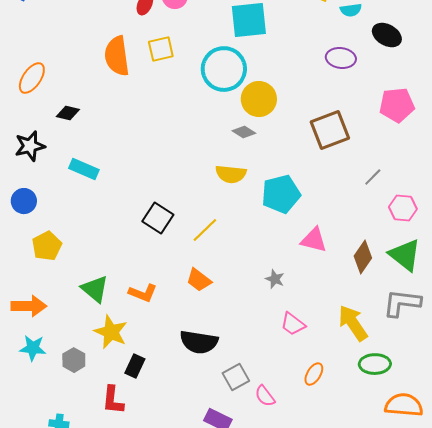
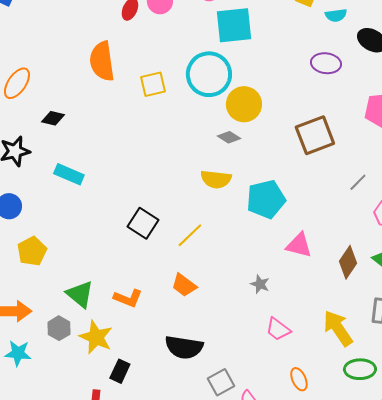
yellow square: (161, 49) -> (153, 84), moved
gray hexagon: (74, 360) -> (59, 328), moved
orange ellipse: (314, 374) -> (299, 379), turned -55

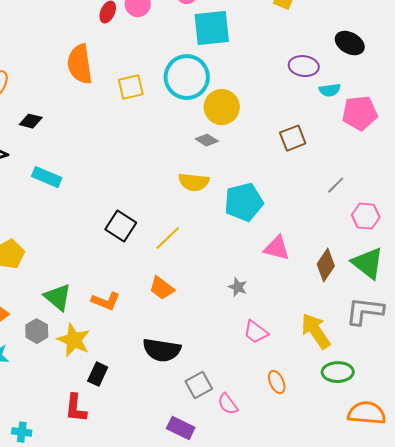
cyan semicircle: (336, 15) -> (330, 90), moved
brown square: (315, 135) -> (293, 138), size x0.7

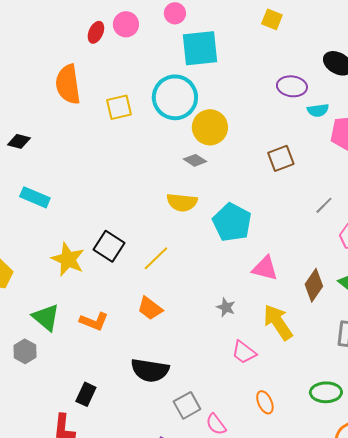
cyan pentagon: (244, 202) -> (232, 222), turned -30
yellow arrow: (316, 331) -> (278, 322), moved
yellow star: (74, 340) -> (68, 259), moved

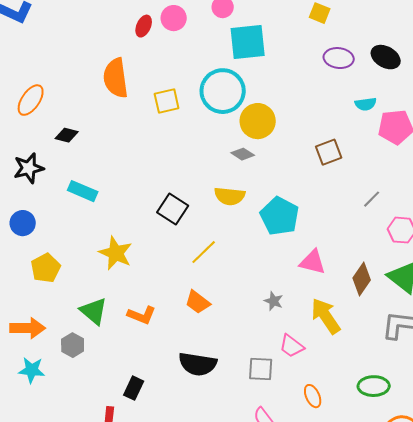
purple ellipse: (292, 86) -> (339, 58), moved
black square: (109, 246) -> (173, 209), moved
gray square: (187, 405) -> (261, 369), moved, turned 32

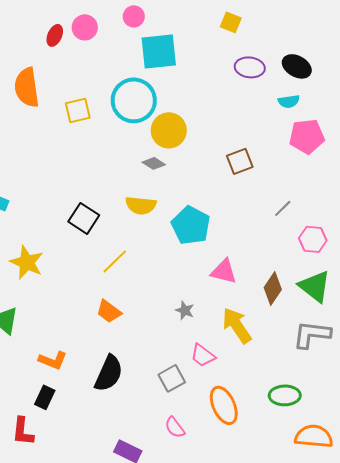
cyan semicircle: (366, 104) -> (289, 101), moved
orange L-shape: (142, 315) -> (53, 360), moved
black semicircle: (198, 364) -> (109, 373), turned -75
gray square: (261, 369) -> (172, 378), turned -32
orange ellipse: (313, 396) -> (224, 405), size x1.6

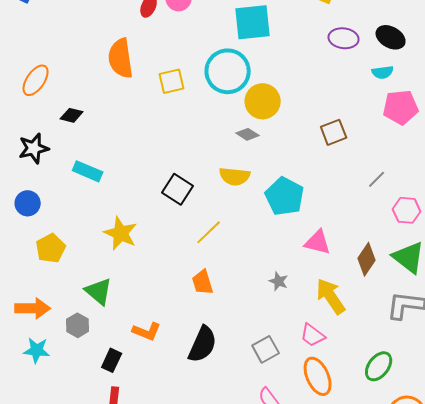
orange trapezoid: (109, 311) -> (203, 282), turned 36
pink trapezoid: (203, 355) -> (313, 335), moved
green ellipse: (285, 395) -> (379, 366), turned -52
black rectangle: (45, 397) -> (112, 360), moved

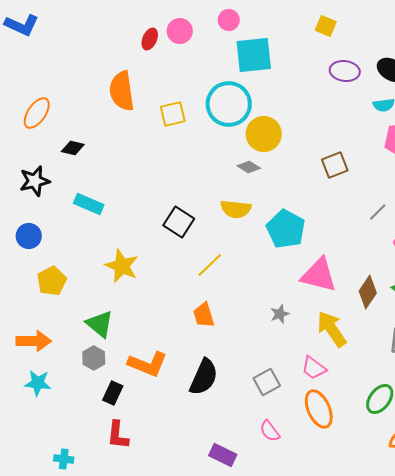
pink triangle: (318, 242) -> (319, 275), size x1.4
gray star: (279, 281) -> (280, 314), turned 30
gray hexagon: (78, 325) -> (94, 358), moved
orange L-shape: (147, 331) -> (148, 364), size x1.4

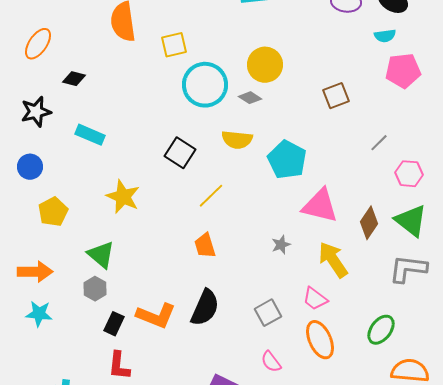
cyan circle: (229, 104) -> (205, 85), moved
orange L-shape: (148, 364) -> (156, 316), moved

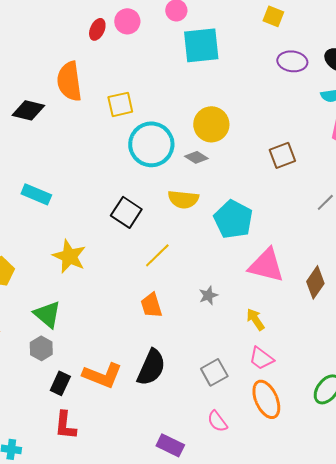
black diamond: (74, 79) -> (28, 110), moved, size x1.4
gray star: (281, 245) -> (208, 295), moved
yellow arrow: (333, 260) -> (255, 319), moved, size x0.6

